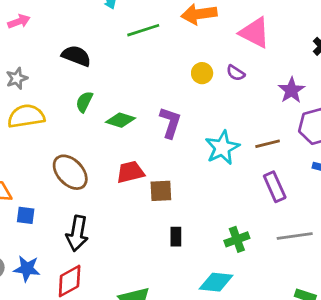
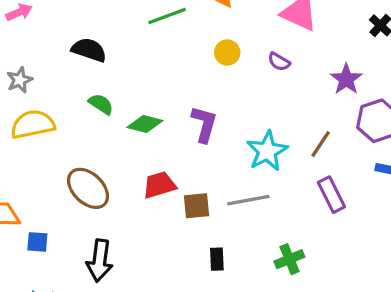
yellow circle: (202, 73) -> (227, 52), moved
green semicircle: (84, 102) -> (101, 104), turned 100
brown line: (268, 144) -> (321, 144), turned -40
gray line: (295, 236) -> (248, 200), moved

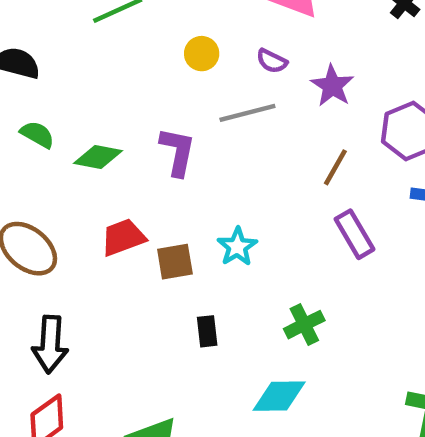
purple star: (346, 79) -> (332, 86), moved
cyan star: (267, 151) -> (237, 247), moved, size x0.7
gray line: (248, 200) -> (247, 113), moved

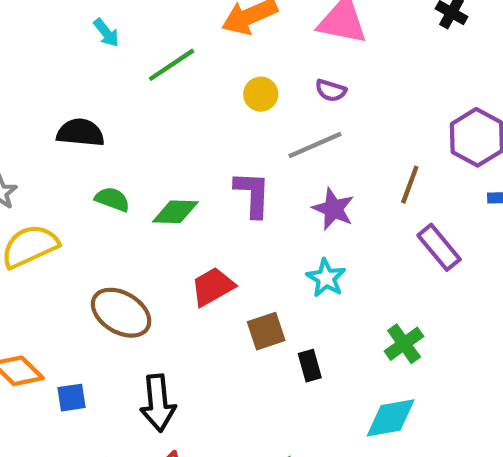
purple star: (332, 86) -> (333, 209), moved
brown square: (175, 262) -> (266, 331), moved

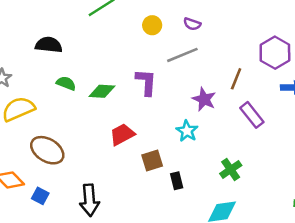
purple star: (333, 209) -> (204, 99), moved
brown ellipse: (121, 313) -> (47, 150), moved
blue square: (71, 398) -> (40, 196), turned 35

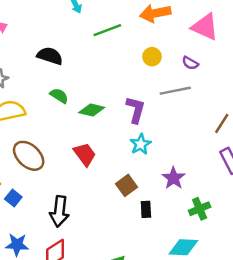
purple star: (204, 99) -> (173, 178), moved
cyan star: (187, 131) -> (140, 144), moved
red trapezoid: (122, 134) -> (85, 154), moved, turned 70
brown square: (152, 160) -> (127, 185), turned -30

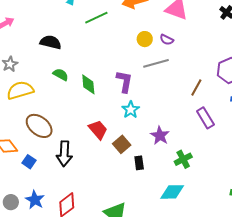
yellow circle: (152, 57) -> (145, 39), moved
green diamond: (92, 110) -> (88, 84), turned 75
red trapezoid: (85, 154) -> (98, 130), moved
black arrow: (59, 211) -> (64, 154), moved
blue star: (17, 245) -> (35, 200), turned 30

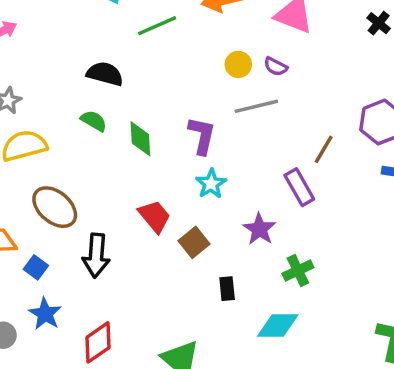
black semicircle: (51, 42) -> (105, 74), moved
purple rectangle: (205, 118) -> (299, 187), moved
black rectangle: (139, 163) -> (227, 289), moved
blue star: (35, 200) -> (45, 314), moved

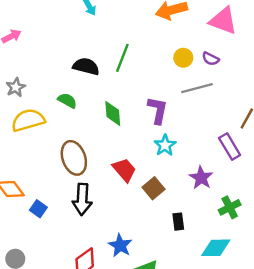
green line: (157, 26) -> (122, 58), moved, turned -44
green semicircle: (94, 121) -> (67, 101), moved
brown ellipse: (55, 207) -> (74, 158), moved, turned 32
blue star: (45, 314) -> (120, 245), moved

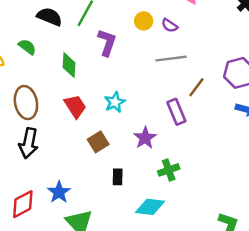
gray line: (197, 88) -> (171, 59), moved
purple L-shape: (158, 110) -> (107, 43), moved
red trapezoid: (124, 170) -> (75, 106), moved

